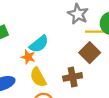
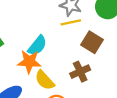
yellow line: (95, 32) -> (71, 22), moved
orange star: (28, 57) -> (29, 62), size x1.5

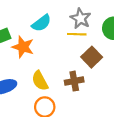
cyan semicircle: (37, 46) -> (41, 23), moved
orange star: (29, 62) -> (23, 47), moved

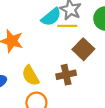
cyan semicircle: (41, 23) -> (51, 17), moved

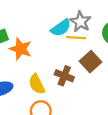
brown cross: (66, 75) -> (64, 76), moved, turned 30

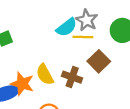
orange star: (20, 49) -> (22, 84), moved
yellow semicircle: (37, 84) -> (45, 74), moved

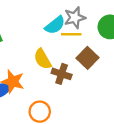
gray star: (87, 20) -> (75, 18), turned 30
yellow semicircle: (45, 74) -> (42, 59), moved

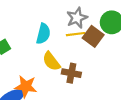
cyan semicircle: (55, 25) -> (43, 34), moved, turned -30
brown square: (87, 58) -> (93, 36), moved

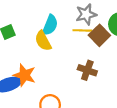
yellow semicircle: (51, 61) -> (43, 41), moved
brown cross: (71, 73) -> (87, 70), moved

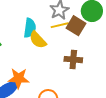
yellow semicircle: (43, 41) -> (38, 40), moved

